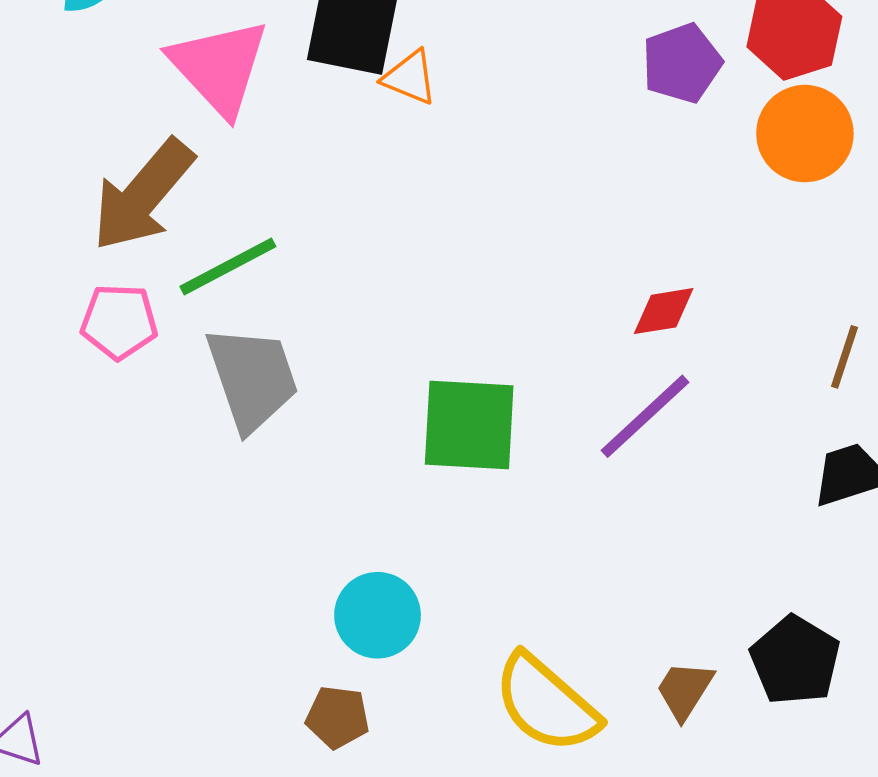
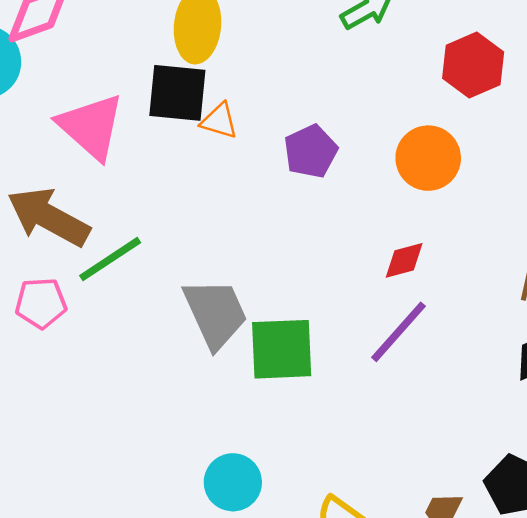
purple pentagon: (682, 63) -> (311, 151), moved
orange circle: (805, 134) -> (428, 158), moved
brown arrow: (143, 195) -> (49, 217), turned 84
gray trapezoid: (252, 378) -> (215, 313), moved

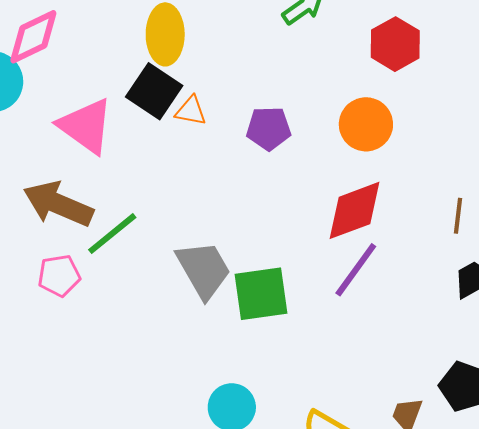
black square: (177, 93) -> (154, 91), turned 34
purple pentagon: (311, 151) -> (269, 128), turned 30
red diamond: (404, 260) -> (354, 210), size x1.8

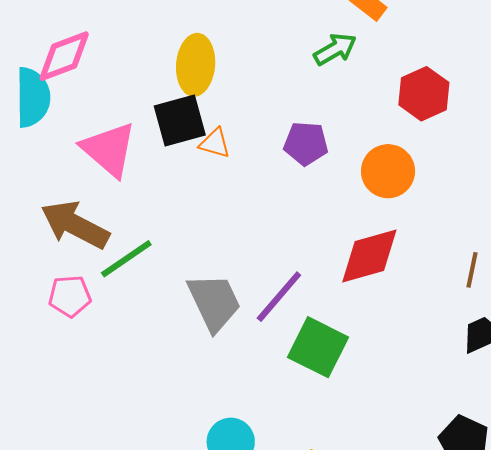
black square: (154, 91) -> (180, 121), turned 36
purple pentagon: (269, 128) -> (306, 143), moved
purple line: (356, 270) -> (279, 297), moved
green square: (261, 294) -> (318, 347), moved, turned 30

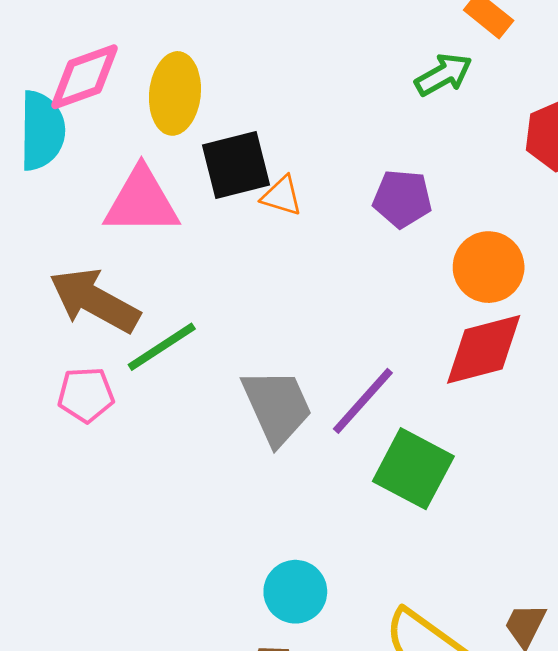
yellow ellipse: (196, 65) -> (175, 93), moved
pink triangle: (109, 149) -> (141, 201), turned -42
orange circle: (388, 171) -> (489, 267), moved

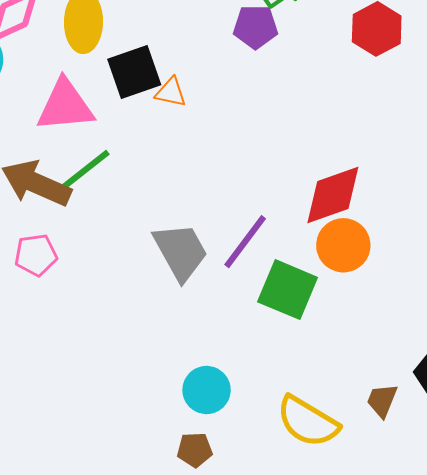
purple pentagon: (402, 199) -> (255, 27), moved
orange circle: (489, 267) -> (343, 245), moved
green line: (162, 347) -> (85, 170), moved

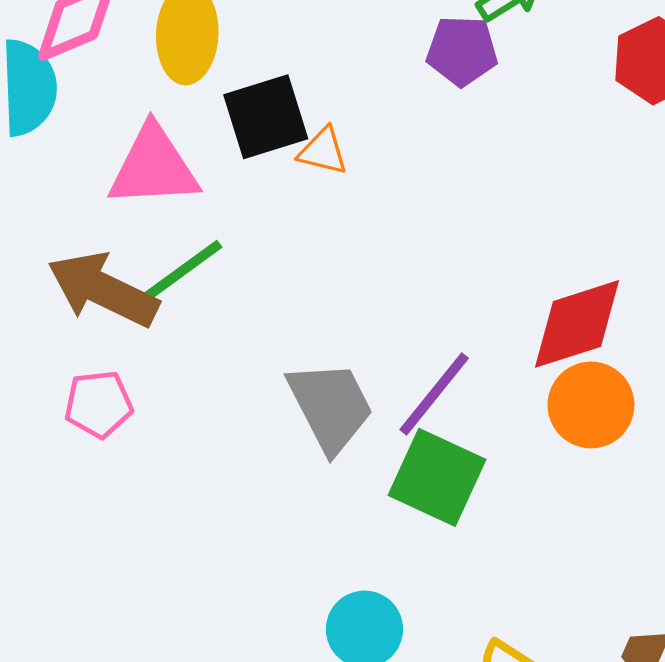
green square: (288, 290) -> (437, 477), moved

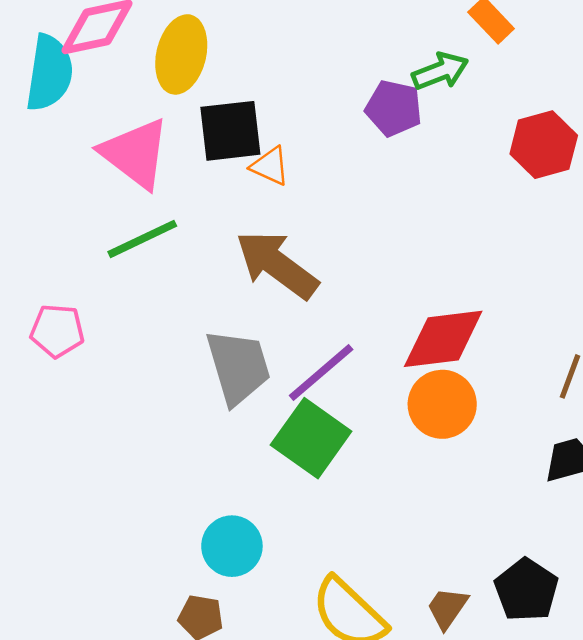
pink triangle: (154, 167) -> (135, 153), turned 30
brown arrow: (103, 290) -> (277, 265), moved

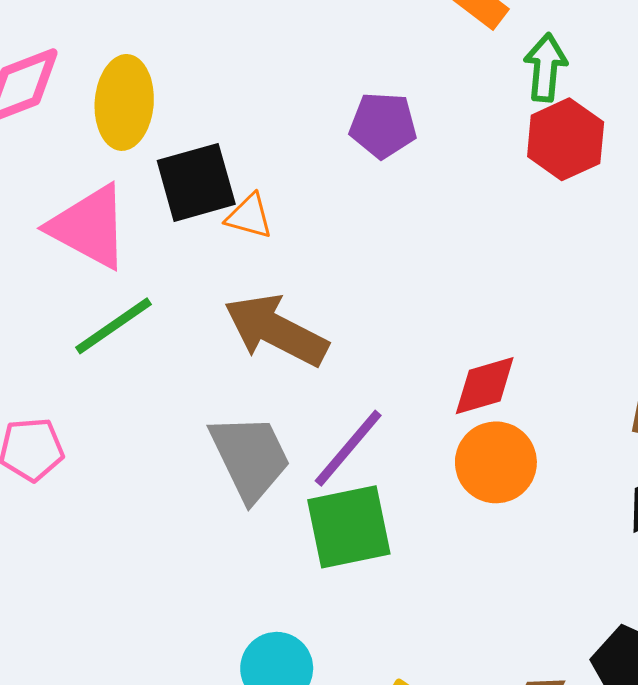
green arrow: (440, 71) -> (545, 67), moved, turned -54
red diamond: (443, 339) -> (485, 386), size x0.7
green square: (311, 438) -> (349, 527), turned -38

